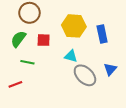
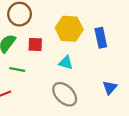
blue triangle: (110, 69) -> (110, 87), moved
gray ellipse: (85, 75) -> (65, 94), moved

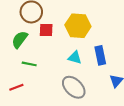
blue rectangle: (101, 38) -> (100, 55), moved
red square: (35, 45) -> (46, 30), moved

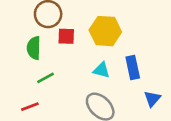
green semicircle: (20, 40) -> (34, 48), turned -36
green line: (29, 64) -> (45, 78), turned -40

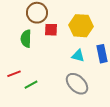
green line: (45, 78) -> (31, 85), moved
red line: (30, 107) -> (14, 74), moved

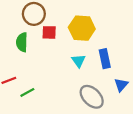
cyan triangle: (78, 56) -> (79, 61), turned 40
gray ellipse: (77, 84) -> (92, 97), moved

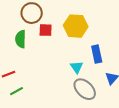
cyan triangle: (79, 61) -> (77, 67), moved
green line: (27, 92) -> (17, 91), moved

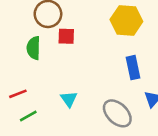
yellow hexagon: (76, 26) -> (126, 21), moved
cyan triangle: (77, 67) -> (69, 99), moved

